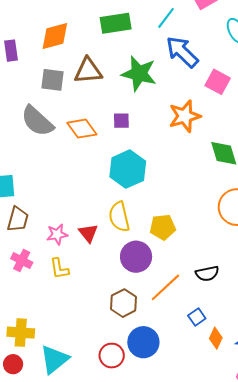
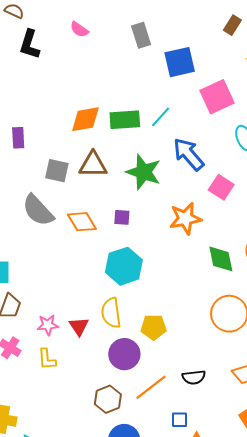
cyan line: (166, 18) -> (161, 117), moved
orange diamond: (55, 36) -> (85, 119), moved
blue square: (197, 317) -> (180, 420), turned 30

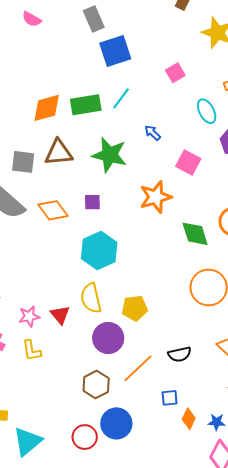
blue square: (180, 62) -> (115, 51), moved
pink square: (217, 97) -> (175, 73), size x0.6
blue arrow: (189, 154) -> (153, 133), size x0.5

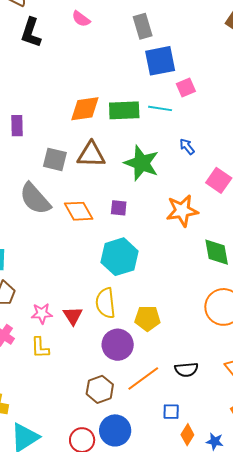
pink square: (175, 73) -> (186, 88), moved
cyan line: (121, 98) -> (160, 108), turned 55

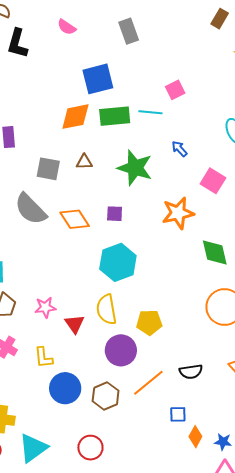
blue square: (160, 61) -> (98, 79), moved
brown triangle: (91, 155) -> (84, 162), size x0.6
pink star: (42, 313) -> (45, 307), moved
blue circle: (115, 430) -> (65, 388), moved

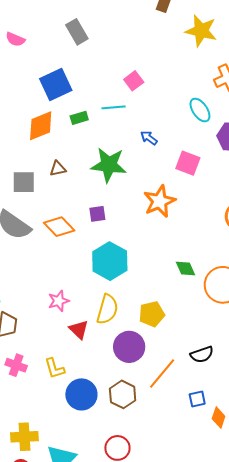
green rectangle: (115, 116) -> (79, 118), size x0.6
green diamond: (215, 253) -> (186, 269), moved, size x0.7
pink star: (45, 307) -> (59, 301), moved
yellow semicircle: (106, 309) -> (107, 309), turned -144

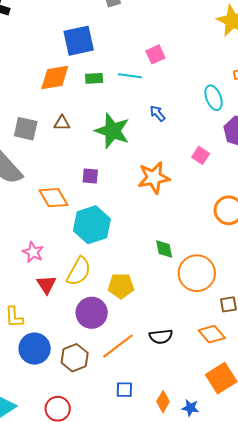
pink square: (188, 163) -> (201, 155), moved, size x0.7
orange diamond: (59, 227) -> (54, 198), moved
pink star: (59, 301) -> (33, 252), turned 30
blue square: (197, 399) -> (124, 390), moved

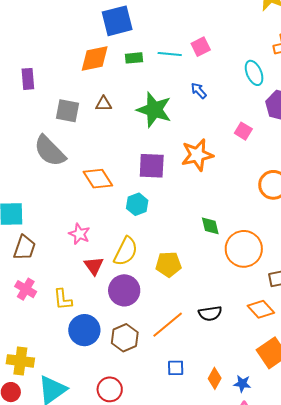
pink square: (155, 54) -> (201, 47), moved
purple square: (90, 176) -> (152, 166), moved, size x1.6
cyan hexagon: (92, 225) -> (137, 204), size x0.6
purple circle: (92, 313) -> (124, 290), moved

